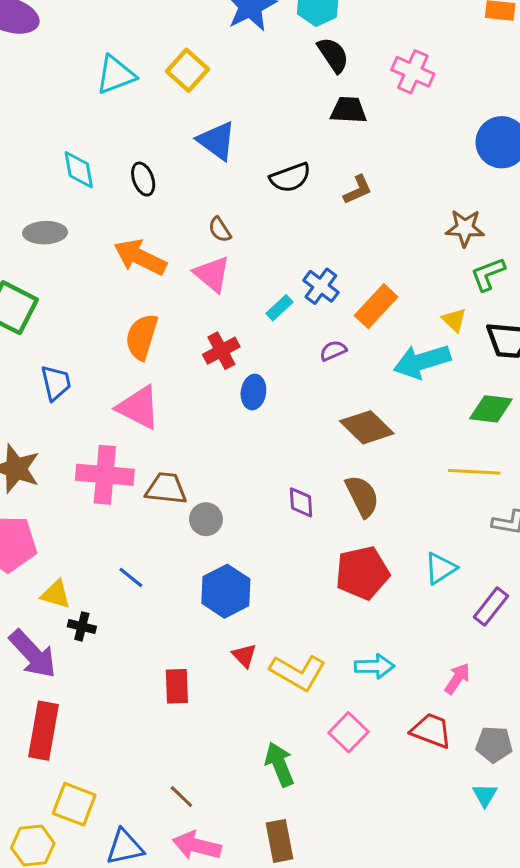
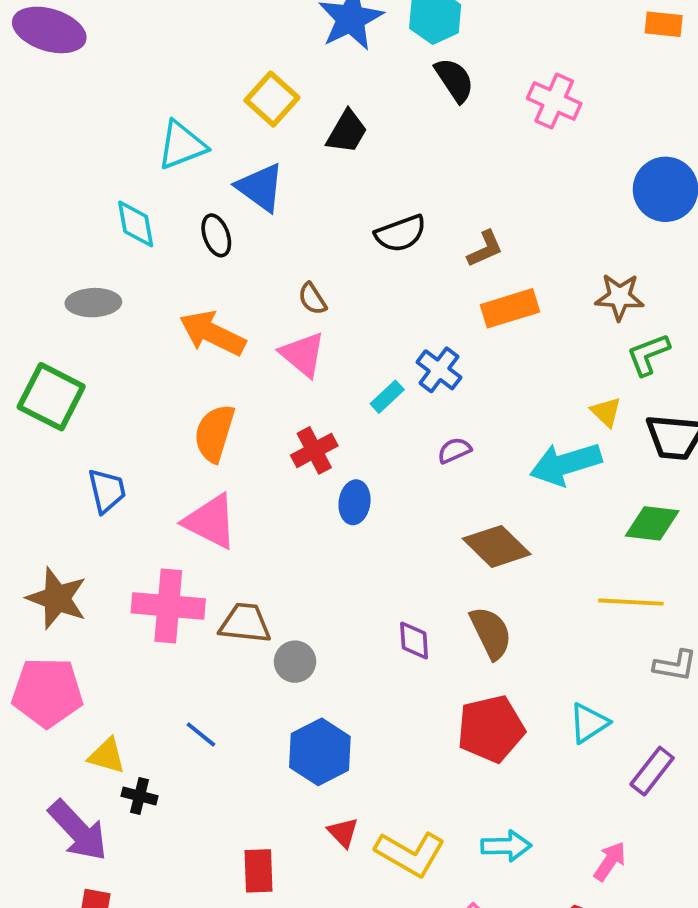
cyan triangle: (116, 75) -> (182, 145), moved
black trapezoid: (348, 110) -> (347, 132), moved, turned 117
blue triangle: (217, 141) -> (260, 187), moved
orange rectangle: (376, 306) -> (510, 308), moved, turned 30

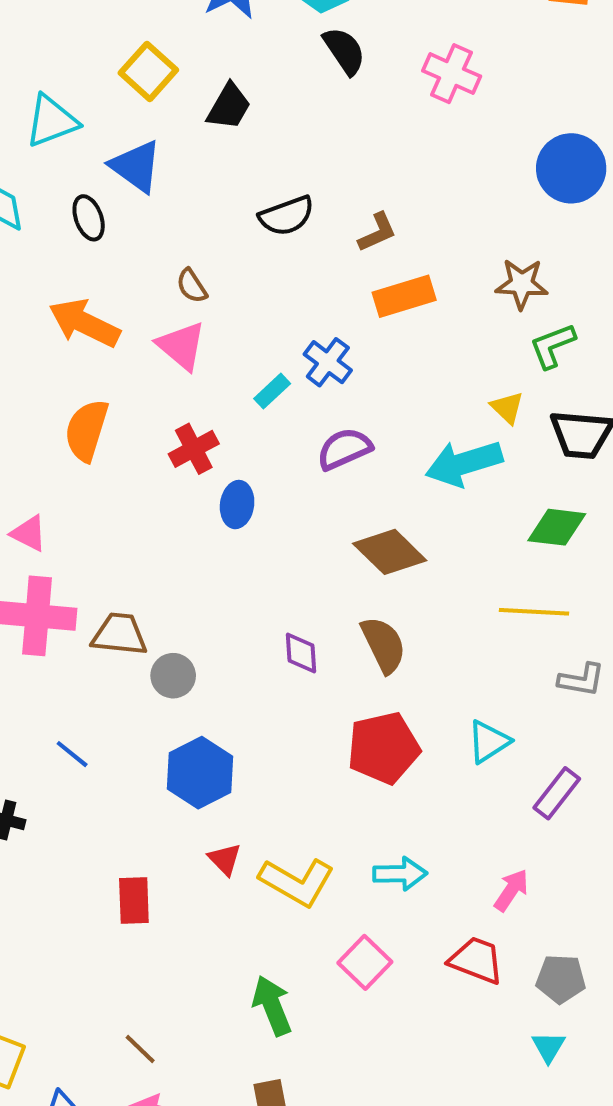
purple semicircle: (454, 450) -> (344, 449), size x1.5
pink triangle: (211, 521) -> (29, 533), moved, size x0.6

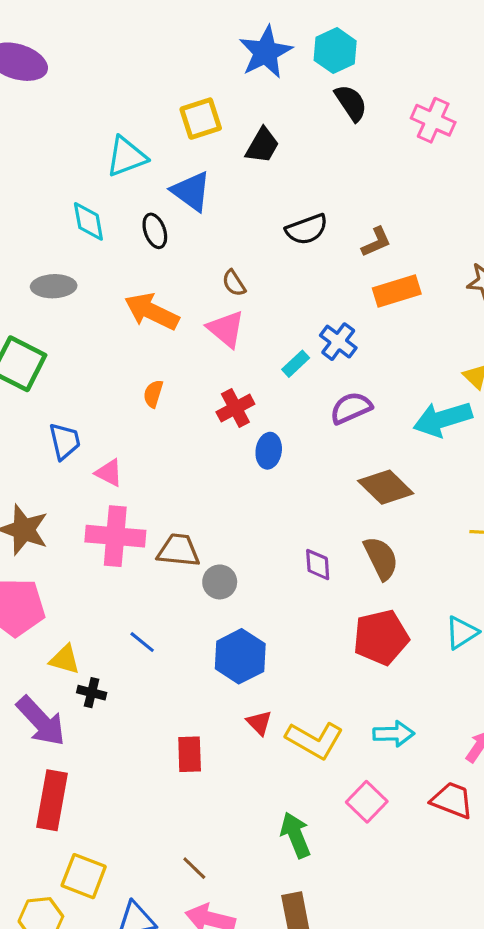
yellow square: (148, 71) -> (201, 119), turned 30
orange semicircle: (87, 430) -> (153, 394), size x0.6

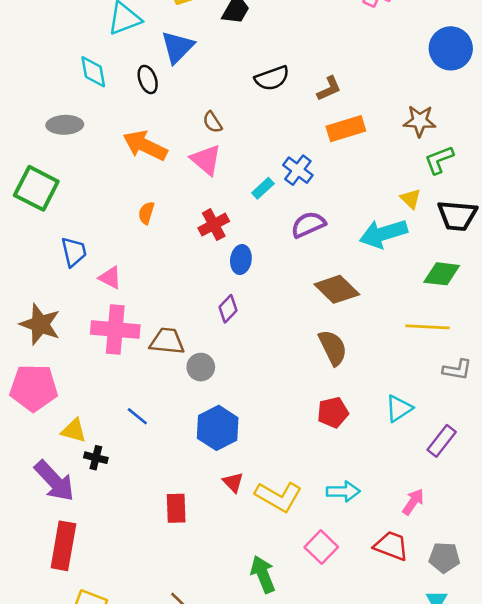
blue triangle: (191, 191) -> (177, 47), turned 39
purple diamond: (318, 565) -> (228, 309), moved, turned 48
red pentagon: (381, 637) -> (333, 412), size x0.7

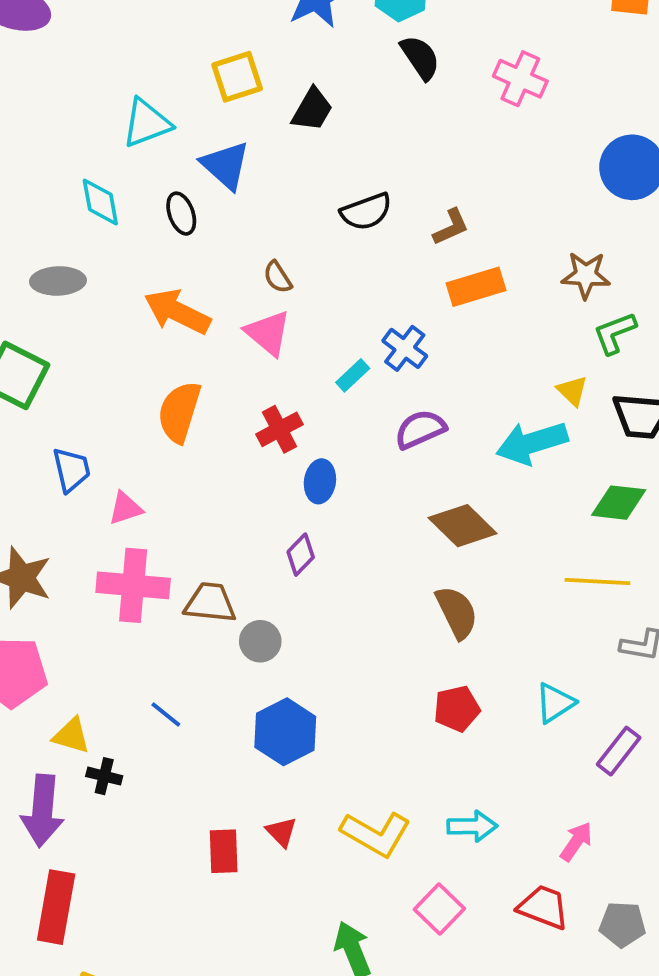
blue triangle: (177, 47) -> (226, 165), turned -33
orange semicircle: (146, 213) -> (179, 412), size x1.8
pink triangle: (110, 278) -> (125, 508), turned -45
purple arrow: (54, 481) -> (43, 811), turned 48
red triangle: (233, 482) -> (281, 832), moved

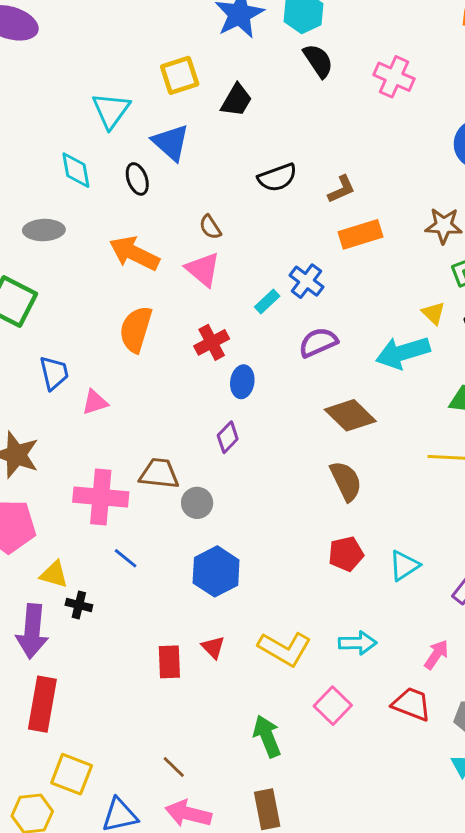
cyan triangle: (147, 123) -> (111, 110), turned -33
pink cross: (133, 585) -> (101, 497), moved
cyan triangle: (555, 703) -> (404, 566), moved

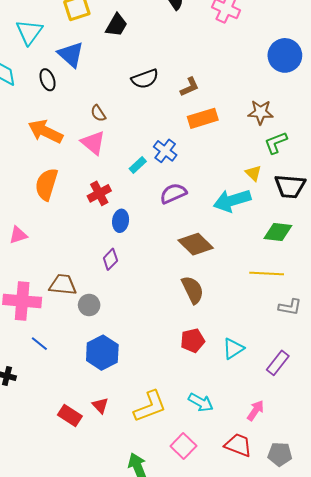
cyan arrow: (358, 643) -> (201, 402), turned 30
yellow L-shape: (285, 649) -> (150, 406), turned -51
red rectangle: (169, 662) -> (70, 416), turned -55

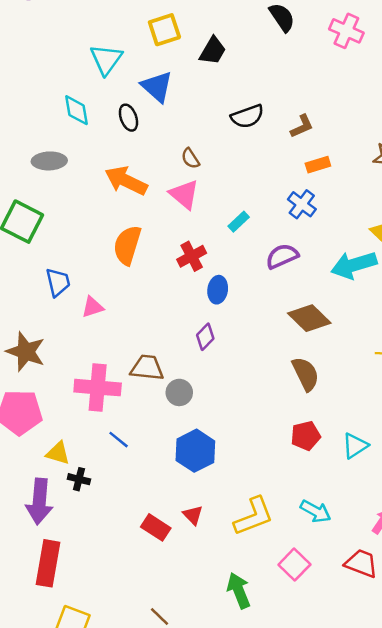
orange rectangle: (203, 118) -> (318, 165), size x0.7
blue cross: (165, 151) -> (302, 204), moved

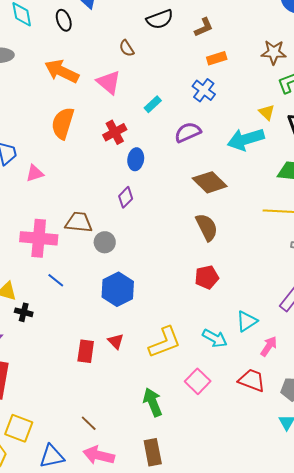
brown semicircle: (190, 158) -> (127, 48), moved
cyan triangle: (355, 446) -> (247, 321), moved
red rectangle: (156, 527) -> (86, 351), turned 65

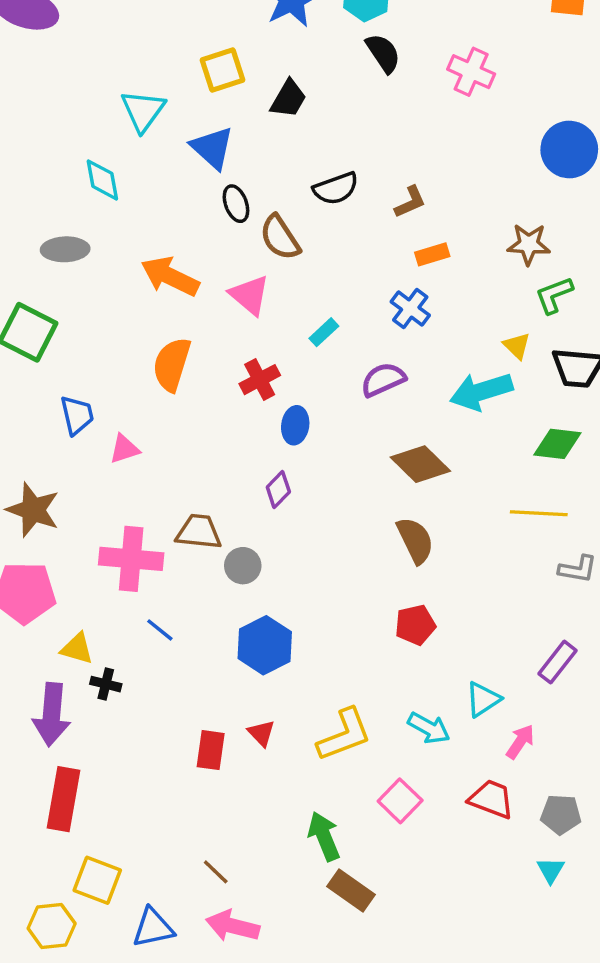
black ellipse: (64, 20) -> (236, 204), moved
brown semicircle: (127, 48) -> (280, 237), size x1.6
brown rectangle: (153, 452) -> (351, 890), moved, turned -44

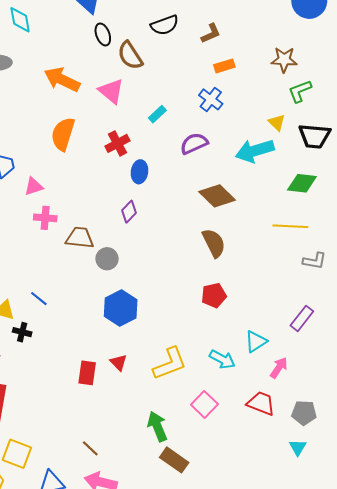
pink cross: (131, 559) -> (45, 218), moved, size x0.6
blue line: (160, 630) -> (39, 299), moved

